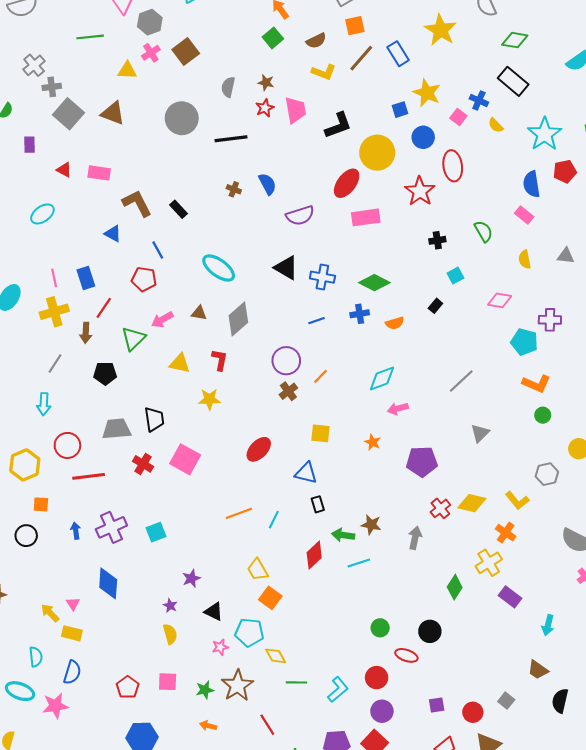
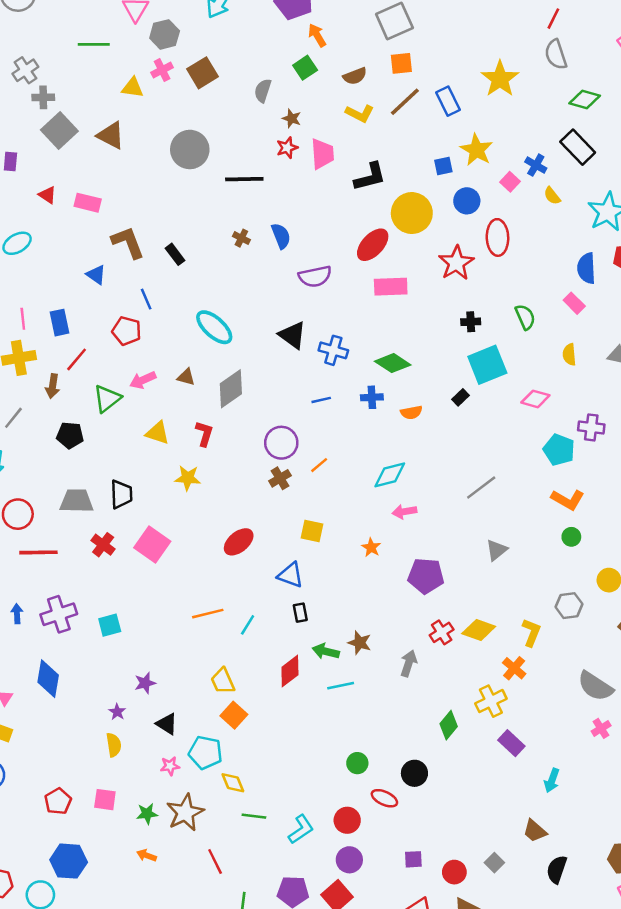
gray semicircle: (228, 87) -> (263, 91), moved
cyan square: (455, 276) -> (487, 365), size x2.0
yellow L-shape: (517, 501) -> (531, 632), turned -125

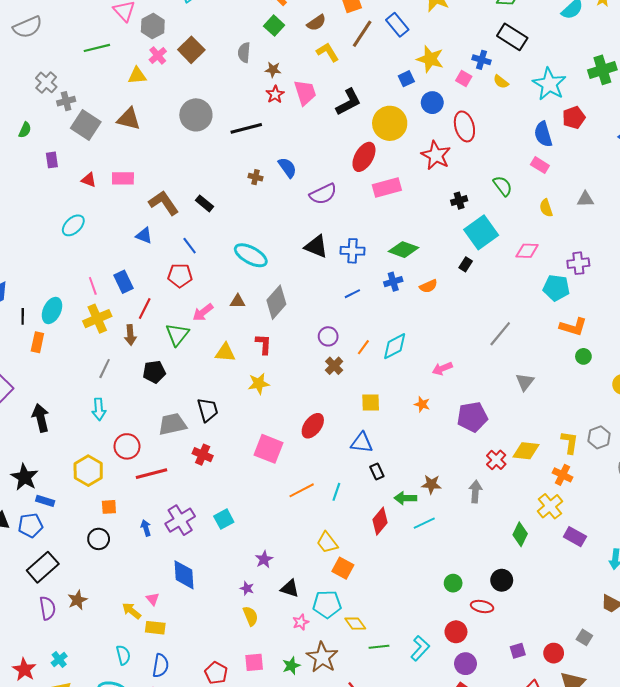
yellow L-shape: (360, 113) -> (328, 52), turned -135
purple circle: (281, 443) -> (328, 336), size x0.7
cyan diamond: (390, 475) -> (395, 346), moved
pink square: (152, 544) -> (269, 449), moved
gray hexagon: (569, 606) -> (599, 437), moved

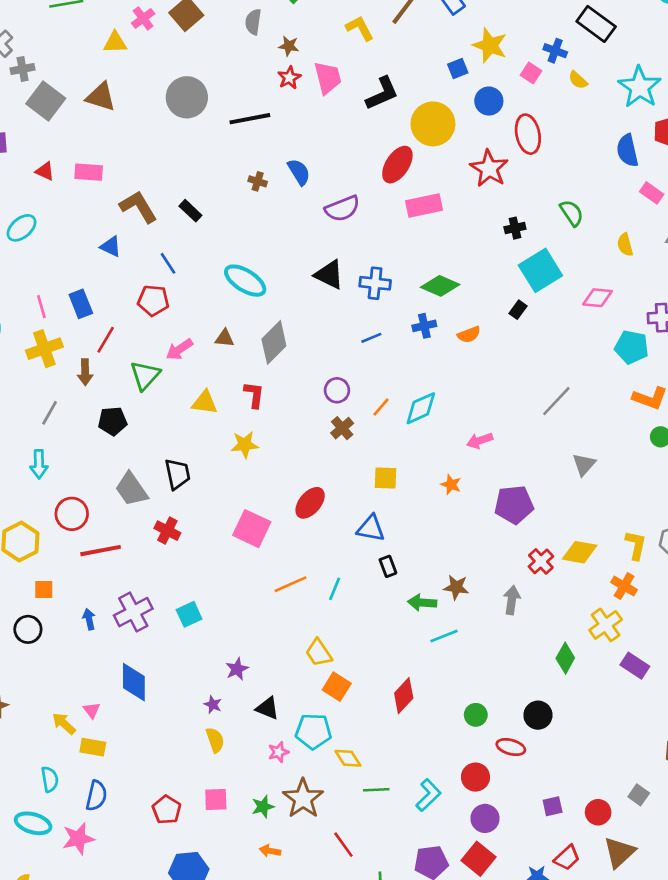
pink rectangle: (540, 165) -> (652, 193), moved
gray trapezoid: (172, 424) -> (131, 489), turned -116
red diamond: (380, 521) -> (404, 696), moved

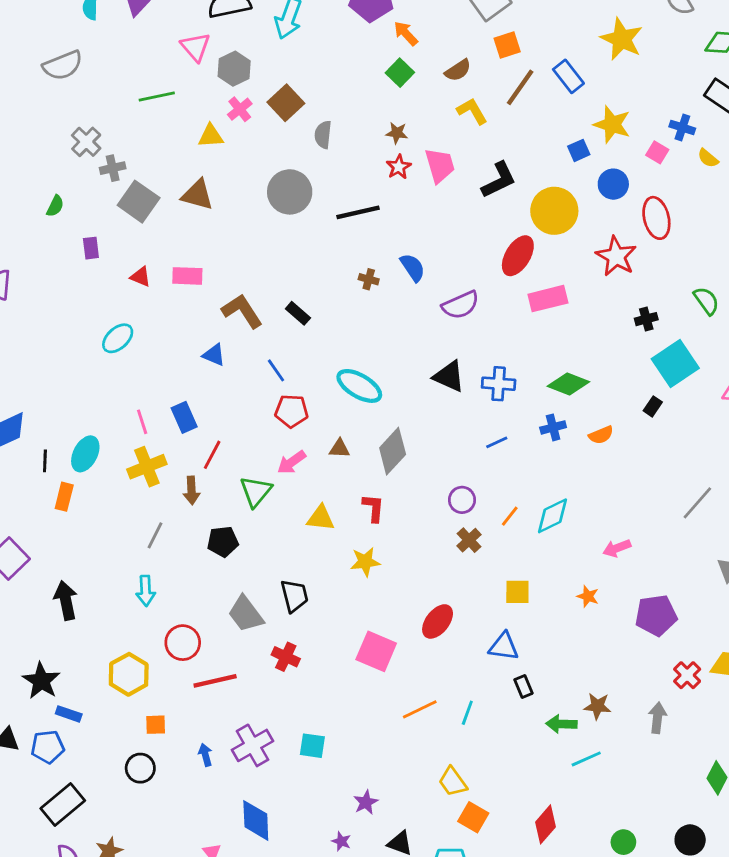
gray semicircle: (253, 22) -> (323, 135), moved
red pentagon: (153, 300) -> (292, 411), moved
cyan square: (189, 614) -> (312, 746), turned 35

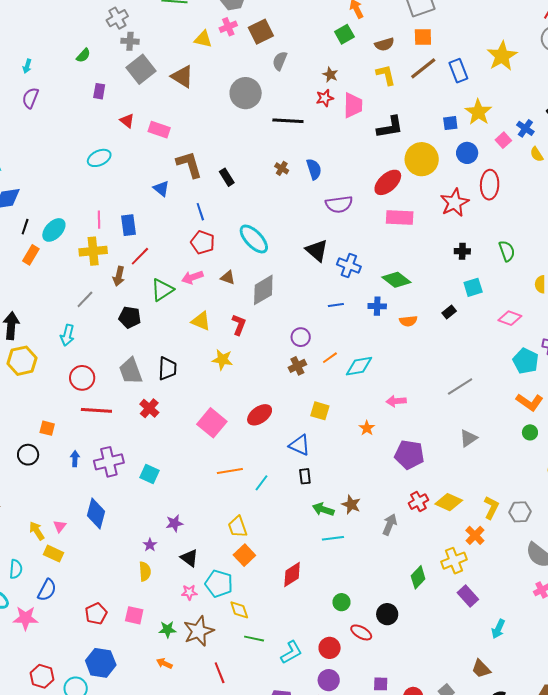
cyan square: (675, 363) -> (473, 287), size x0.6
yellow hexagon: (129, 674) -> (22, 361), moved

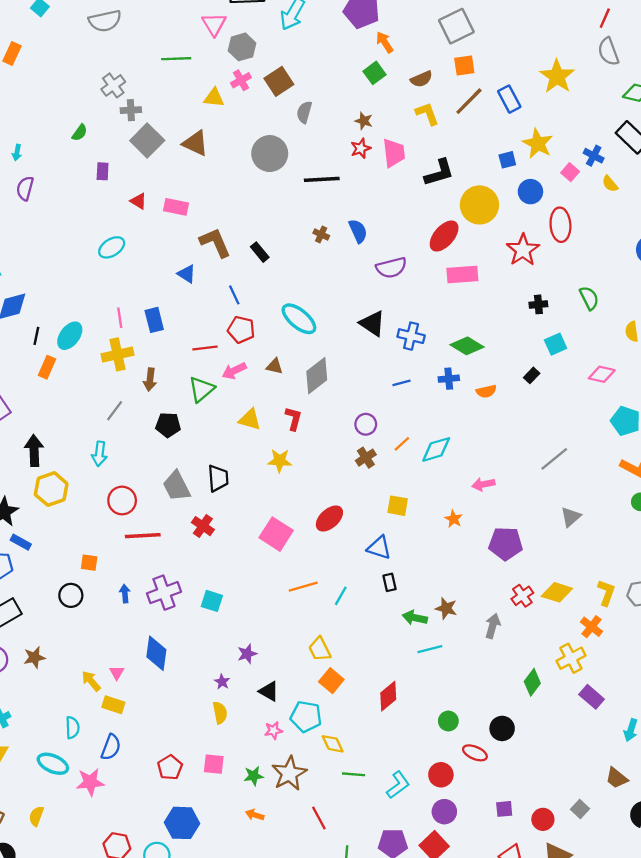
red line: (140, 256) -> (205, 348), moved, turned 45

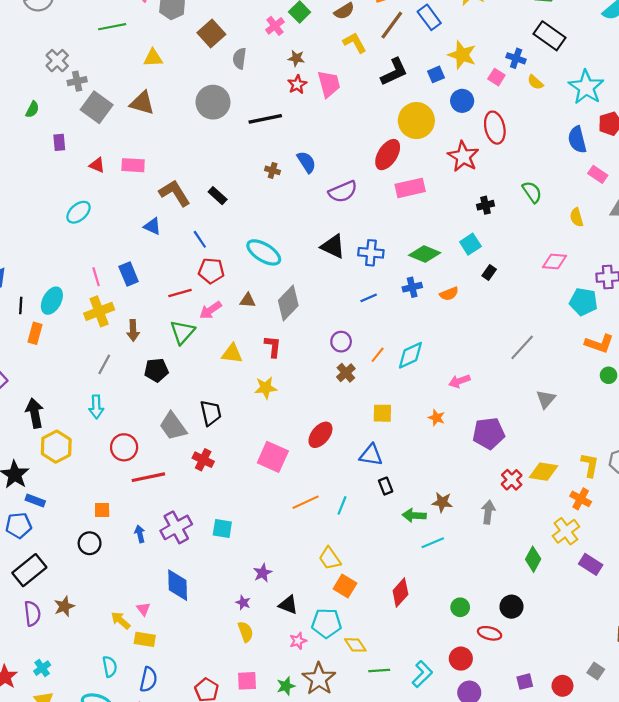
pink cross: (241, 80) -> (275, 26), moved
black L-shape: (439, 173) -> (394, 72), moved
cyan square: (556, 344) -> (470, 244), moved

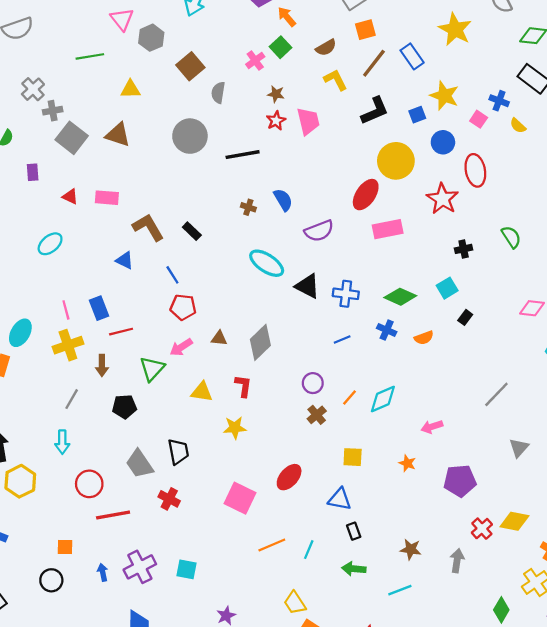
cyan ellipse: (264, 252) -> (267, 263), moved
blue cross: (412, 287) -> (387, 330), turned 36
red line: (180, 293) -> (121, 332), moved
green arrow: (414, 515) -> (354, 569), moved

